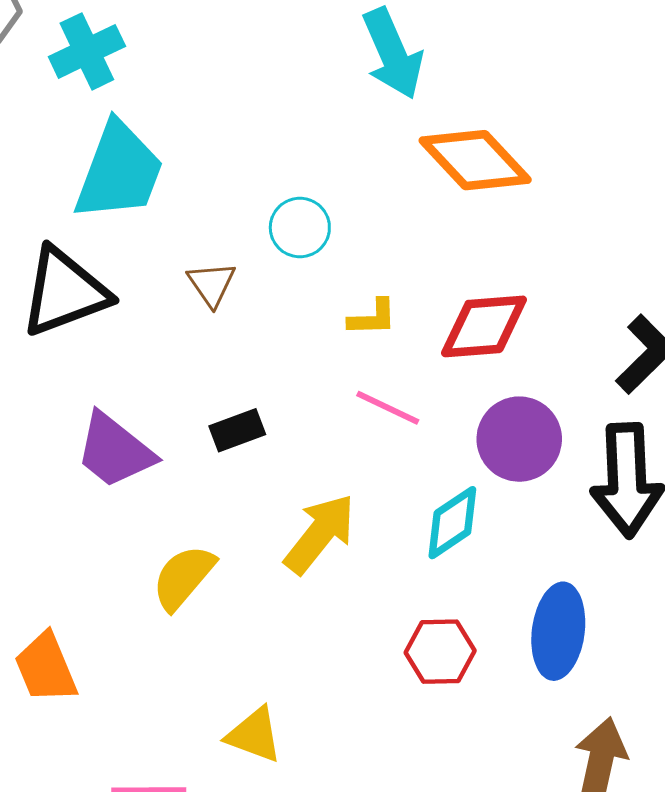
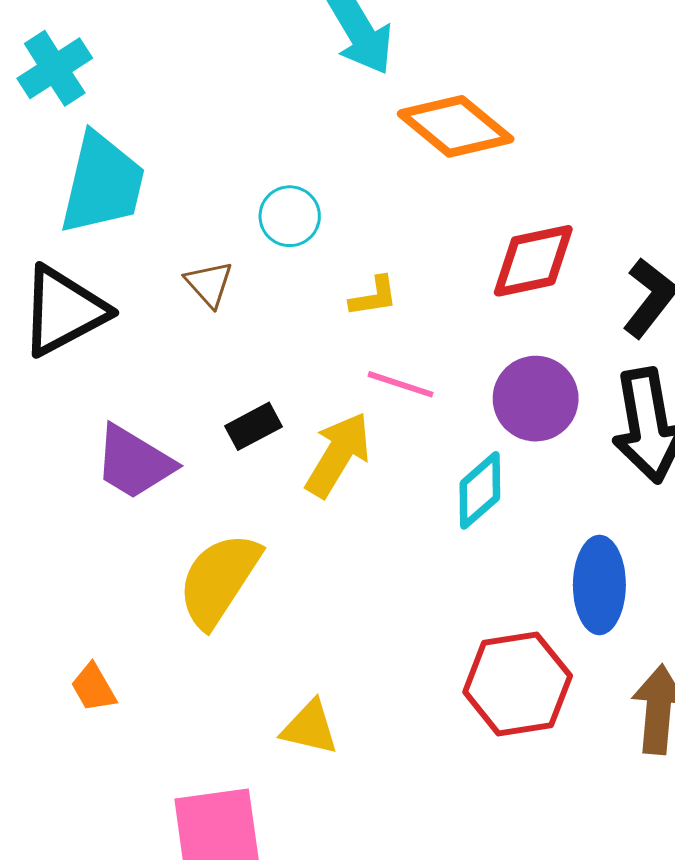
red diamond: (484, 326) -> (533, 261), moved
yellow arrow: (320, 534) -> (338, 455), moved
yellow semicircle: (183, 577) -> (219, 580), size x1.4
red hexagon: (440, 652) -> (518, 684), moved, size x1.5
orange trapezoid: (46, 668) -> (94, 688), size x0.7

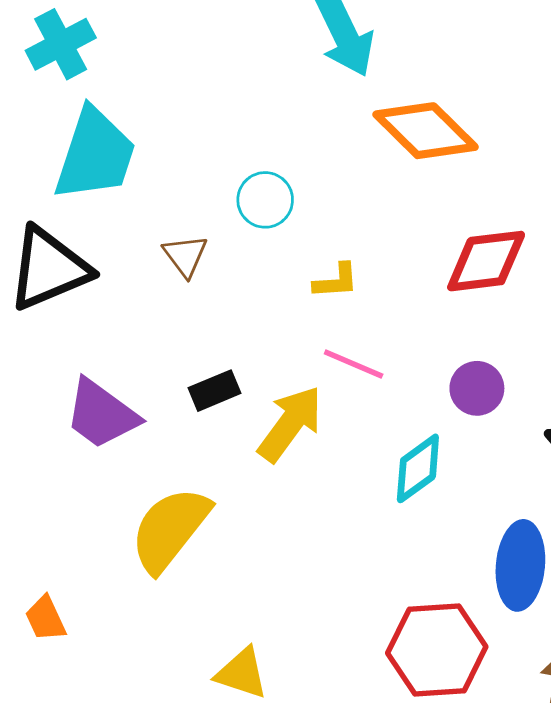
purple circle: (536, 399) -> (477, 388), size x0.7

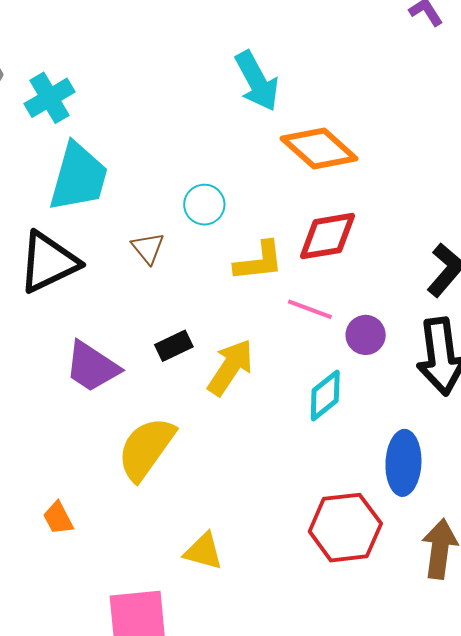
red diamond: (486, 261) -> (327, 236), moved
yellow L-shape: (336, 281) -> (259, 261), size x1.5
pink line: (354, 364) -> (310, 309), moved

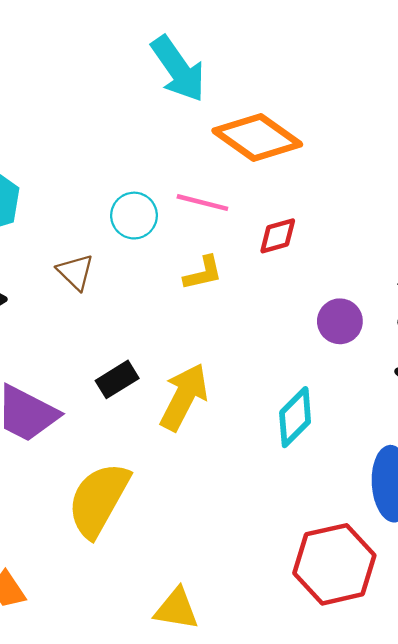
red diamond: (327, 236) -> (278, 236), size x0.6
yellow L-shape: (259, 261) -> (203, 273), size x0.7
pink line: (310, 309) -> (202, 203), moved
purple circle: (366, 335) -> (340, 321), moved

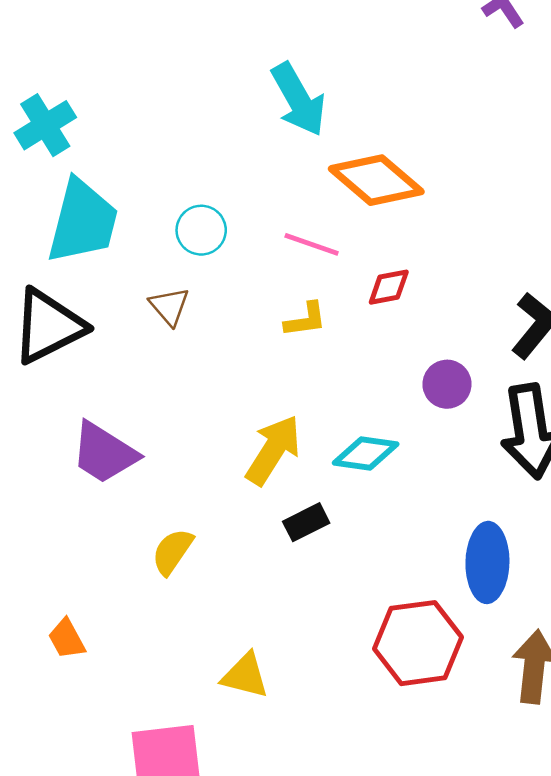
cyan circle: (134, 216) -> (201, 230), moved
black rectangle: (117, 379) -> (306, 522), moved
cyan diamond: (295, 417) -> (366, 453), moved, turned 48
yellow semicircle: (99, 500) -> (172, 552), size x0.6

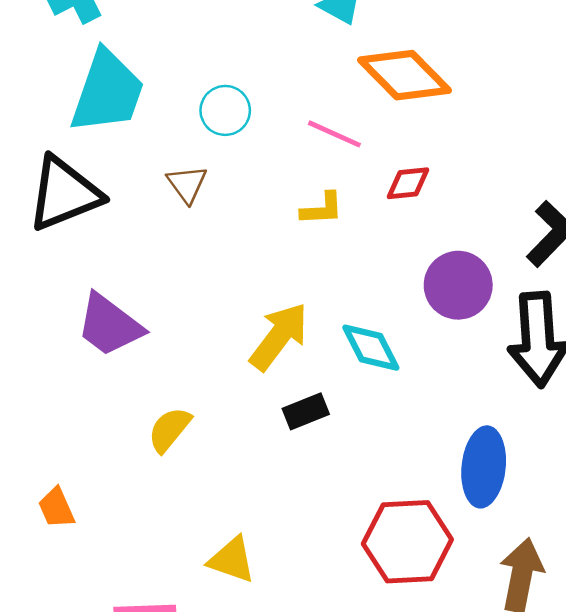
purple circle: (447, 384) -> (458, 285), size x1.4
cyan diamond: (366, 453) -> (371, 348), turned 50

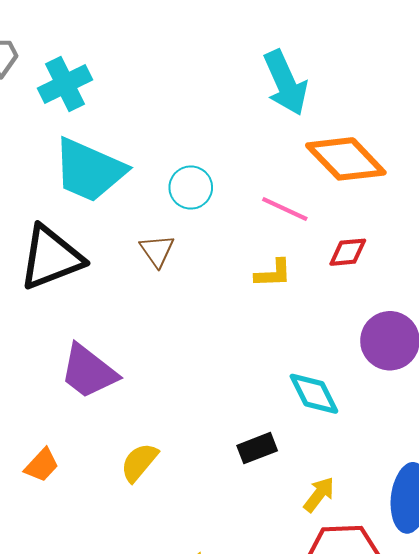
cyan trapezoid: (107, 92) -> (89, 170), turned 94
yellow arrow: (279, 336) -> (319, 494), moved, size x0.6
orange trapezoid: (56, 508) -> (42, 465), moved, turned -114

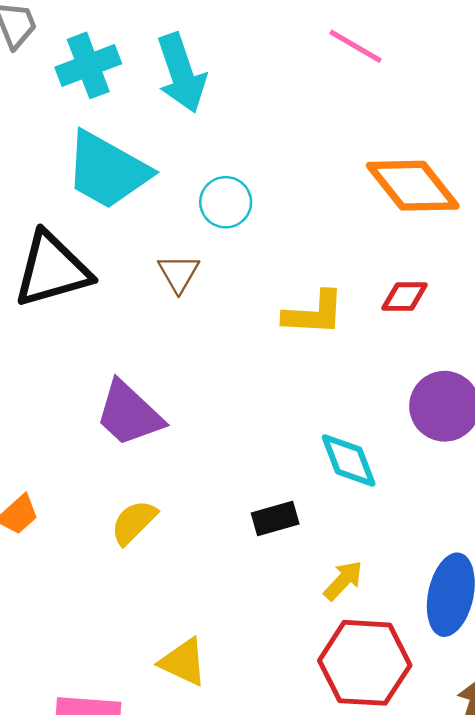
cyan arrow: (285, 83) -> (181, 73), moved
pink line: (285, 209) -> (356, 46), moved
yellow L-shape: (273, 273) -> (314, 313), size x1.4
purple trapezoid: (89, 372) -> (129, 414), moved

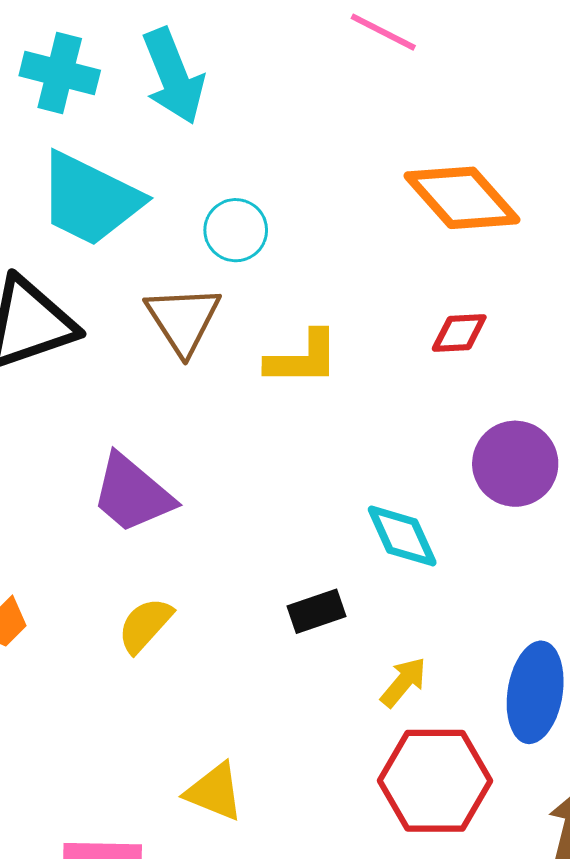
cyan cross: (88, 65) -> (60, 73), turned 38
brown triangle: (179, 273) -> (183, 320), size x1.5
yellow L-shape: (314, 313) -> (303, 358), moved

